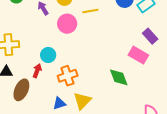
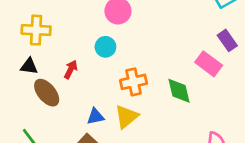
cyan circle: (48, 55) -> (105, 47), moved
orange cross: (68, 76) -> (134, 82), moved
brown ellipse: (21, 90) -> (47, 93), turned -70

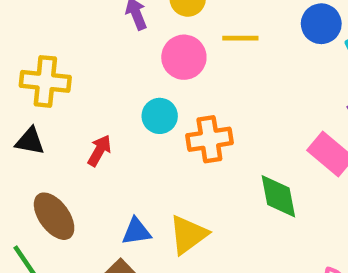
orange cross: (134, 82) -> (209, 139), moved
brown ellipse: (47, 93) -> (54, 216), moved

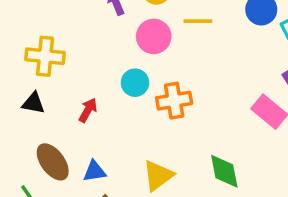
green diamond: (278, 196) -> (224, 171), moved
blue triangle: (136, 232) -> (94, 171), moved

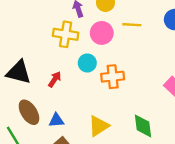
yellow cross: (45, 56) -> (66, 34), moved
black triangle: (33, 103) -> (19, 72), size x1.6

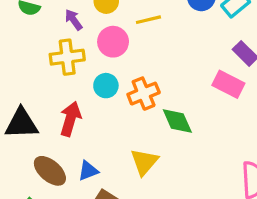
red arrow: (55, 79) -> (70, 119), size x1.5
green diamond: (143, 126) -> (177, 121), moved

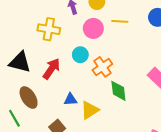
yellow cross: (67, 57) -> (49, 29), moved
orange cross: (144, 94) -> (102, 67), turned -30
blue triangle: (88, 171) -> (70, 99), moved

